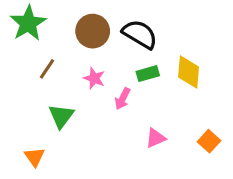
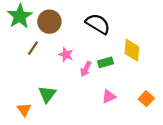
brown circle: (93, 31) -> (49, 22), moved
green rectangle: (148, 74) -> (106, 62), moved
green triangle: (61, 116) -> (47, 94), moved

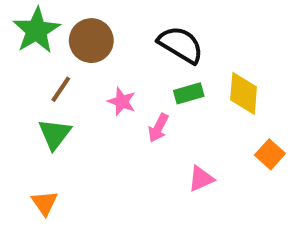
green rectangle: (106, 62) -> (189, 93), moved
green triangle: (47, 94) -> (55, 134), moved
orange square: (146, 99) -> (270, 154), moved

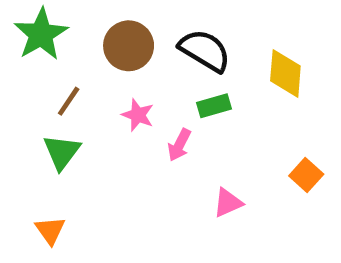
brown circle: (91, 41) -> (129, 46), moved
yellow diamond: (244, 93) -> (285, 73), moved

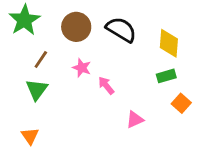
green rectangle: (214, 106) -> (166, 76), moved
pink arrow: (179, 145) -> (106, 85), turned 114

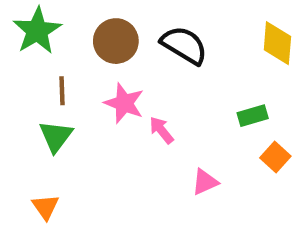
yellow diamond: (169, 43) -> (277, 43), moved
brown line: (41, 60) -> (62, 91), turned -36
pink star: (82, 68) -> (124, 103), size x1.4

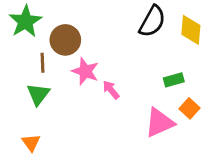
brown circle: (116, 41) -> (65, 40), moved
black semicircle: (184, 45) -> (152, 21), moved, turned 88
pink triangle: (205, 182) -> (159, 123), moved, size x1.6

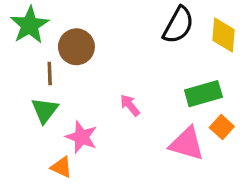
pink star: (85, 71) -> (81, 137), moved
green rectangle: (174, 80) -> (203, 94), size x1.5
pink triangle: (159, 123) -> (187, 144), turned 40
orange triangle: (31, 143) -> (61, 167), moved, turned -30

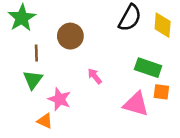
brown circle: (76, 47) -> (70, 36), moved
green rectangle: (203, 94) -> (148, 68), turned 35
orange square: (222, 127) -> (161, 92), turned -35

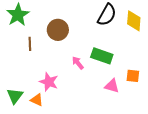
green rectangle: (148, 68) -> (102, 56), moved
green triangle: (33, 80) -> (15, 96), moved
pink triangle: (136, 104) -> (112, 86), size x0.7

